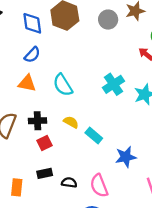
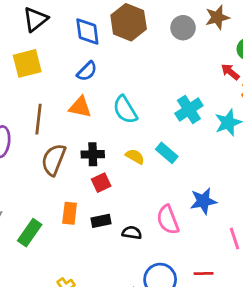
cyan rectangle: (94, 135) -> (167, 153), moved
pink semicircle: (99, 186) -> (168, 220), moved
orange rectangle: (17, 187) -> (70, 213), moved

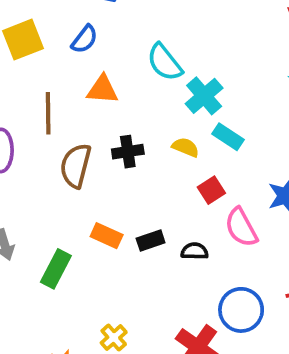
blue semicircle: (87, 71) -> (84, 39), moved
cyan cross: (189, 109) -> (204, 96), moved
cyan semicircle: (125, 110) -> (165, 62), moved
red square: (101, 183) -> (211, 190), moved
orange rectangle: (70, 213) -> (107, 236), turned -65

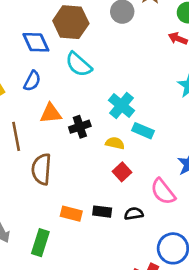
cyan semicircle: (165, 62) -> (79, 64), moved
black cross: (128, 152) -> (80, 127), moved
red square: (211, 190) -> (122, 172), moved
black rectangle: (151, 240) -> (102, 212), turned 36

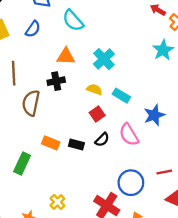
orange triangle: (51, 113) -> (66, 56), moved
black cross: (80, 127) -> (56, 81), moved
cyan rectangle: (143, 131) -> (121, 96), moved
black semicircle: (134, 214) -> (102, 140), moved, turned 136

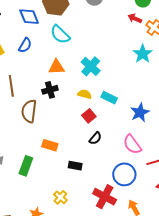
pink semicircle: (129, 135) -> (132, 144), moved
black rectangle: (76, 145) -> (75, 166), moved

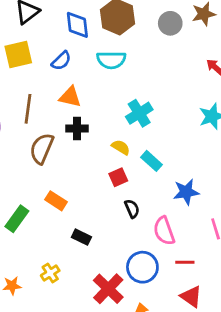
cyan semicircle: (60, 34) -> (111, 60), turned -60
orange triangle: (57, 67) -> (70, 97), moved
black semicircle: (95, 138) -> (132, 209), moved, turned -80

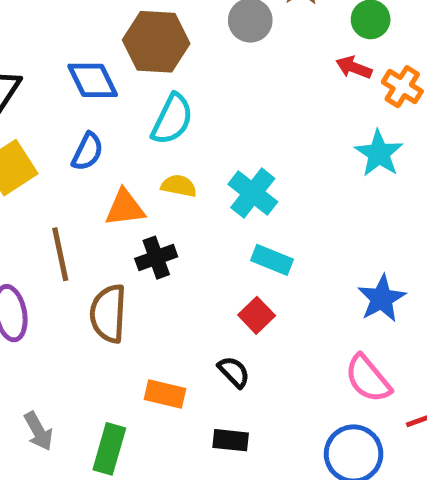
cyan semicircle: (111, 60) -> (172, 119), turned -44
yellow semicircle: (121, 147) -> (179, 186), moved
cyan rectangle: (151, 161) -> (272, 260), moved
black semicircle: (132, 209) -> (234, 372), moved

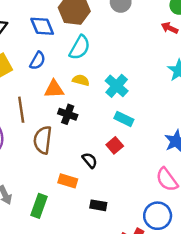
black cross: (156, 258) -> (68, 114), turned 36
black semicircle: (234, 372) -> (90, 160), moved

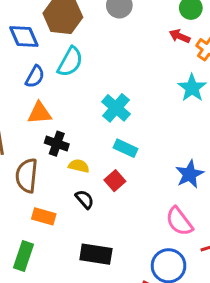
blue semicircle: (38, 61) -> (35, 77), moved
yellow semicircle: (81, 80) -> (79, 166), moved
orange rectangle: (68, 181) -> (44, 216), moved
black rectangle: (98, 205) -> (96, 254), size x1.5

